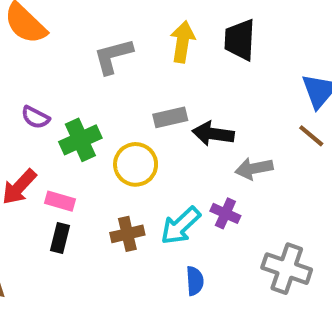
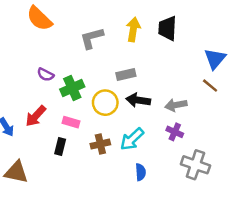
black arrow: (213, 134) -> (138, 100), moved
pink rectangle: (60, 201) -> (71, 122), moved
purple cross: (225, 213) -> (175, 132), moved

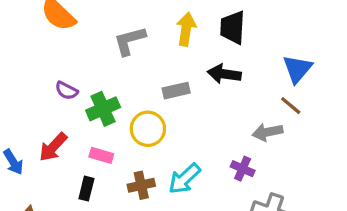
black arrow: (138, 100) -> (224, 74), moved
gray arrow: (176, 105) -> (267, 132), moved

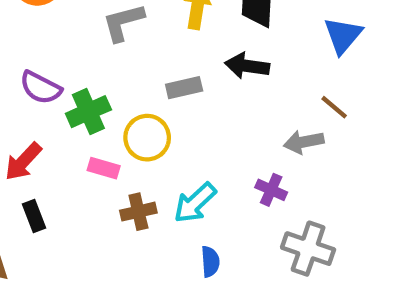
blue triangle: (297, 69) -> (343, 35), moved
purple semicircle: (66, 91) -> (41, 88), size x1.4
pink rectangle: (101, 155) -> (104, 168), moved
black rectangle: (86, 189) -> (34, 216), moved, turned -35

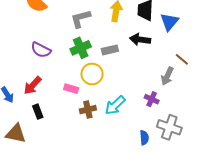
blue triangle: (343, 35) -> (169, 22), moved
green cross: (88, 112) -> (81, 48), moved
gray arrow: (304, 142) -> (167, 76), turned -54
blue semicircle: (210, 262) -> (144, 138), moved

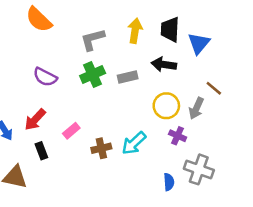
yellow circle: (92, 74) -> (166, 106), moved
pink rectangle: (71, 89) -> (71, 131), moved, turned -56

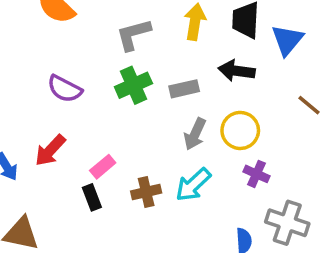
gray arrow: (196, 108) -> (195, 134), moved
black rectangle: (41, 151) -> (92, 197), moved

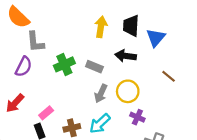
gray L-shape: (133, 35) -> (35, 42), moved, turned -80
purple semicircle: (65, 89) -> (24, 67), turned -90
gray rectangle: (184, 89) -> (94, 67), turned 35

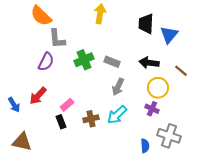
yellow arrow: (101, 27) -> (100, 14), moved
black arrow: (126, 56) -> (149, 63), moved
yellow circle: (128, 91) -> (158, 88), moved

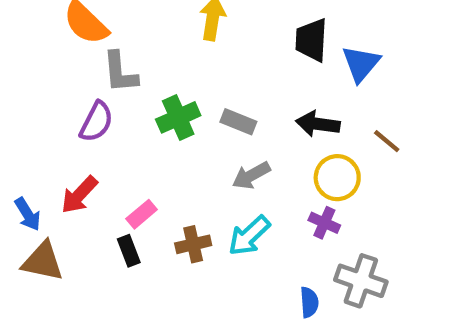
gray arrow: (118, 87) -> (251, 175), turned 36
brown triangle: (22, 142) -> (43, 261), moved

